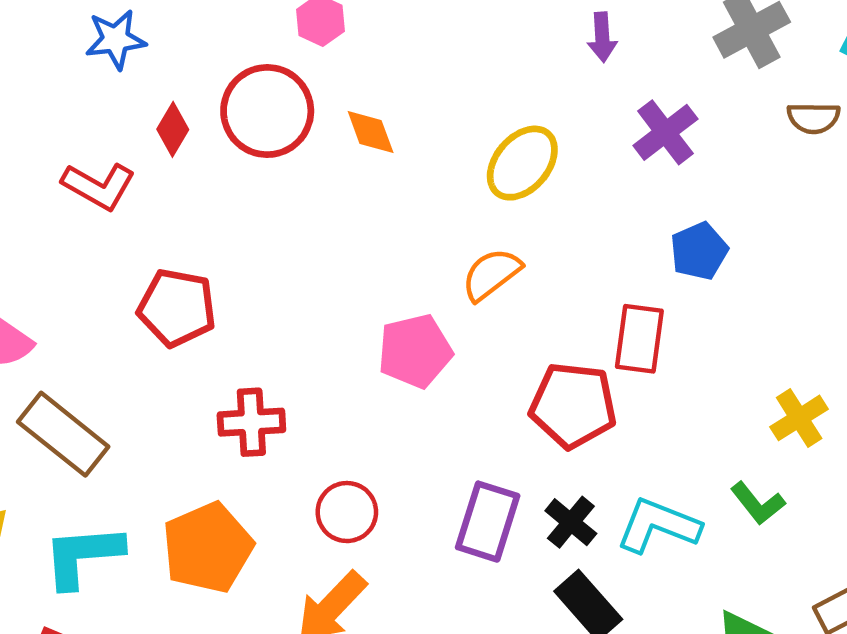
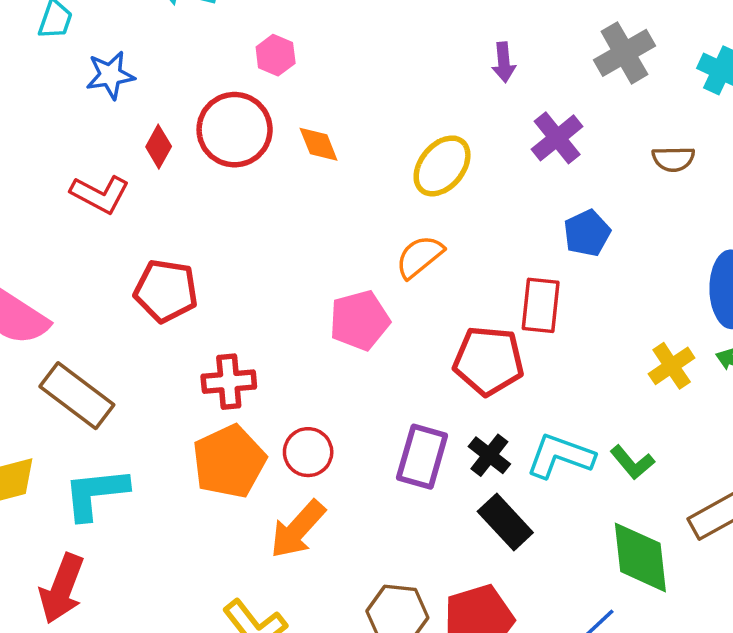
brown semicircle: (814, 118) -> (673, 159), moved
green L-shape: (758, 503) -> (632, 462), moved
orange pentagon: (208, 548) -> (229, 462), moved

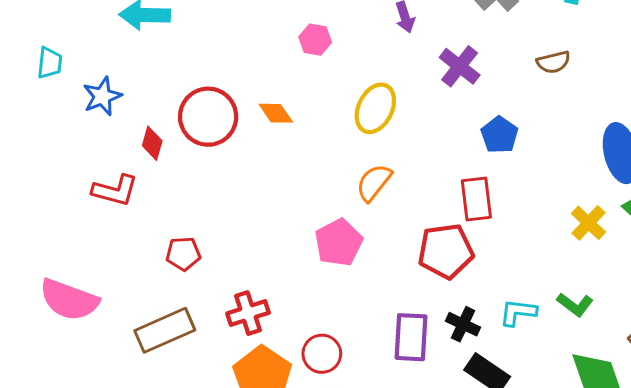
pink hexagon: (276, 55) -> (315, 40), moved
red pentagon: (166, 291) -> (183, 254), size x0.7
brown rectangle: (77, 396) -> (165, 330), moved, turned -48
cyan L-shape: (560, 456) -> (518, 312), size x0.7

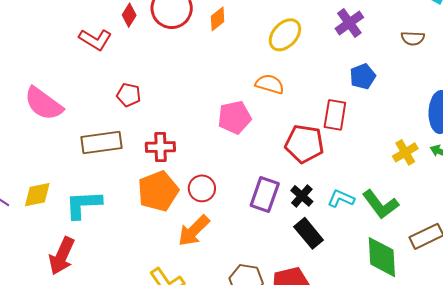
orange diamond: (276, 113) -> (218, 19), turned 70
orange semicircle: (374, 183) -> (270, 84), turned 52
green L-shape: (575, 305) -> (380, 204), size x1.5

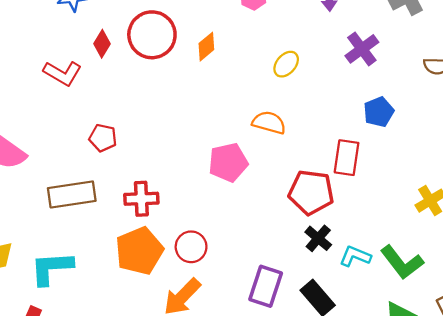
yellow ellipse: (285, 35) -> (286, 64), size x0.7
purple rectangle: (265, 195) -> (266, 286), moved
black cross: (302, 196) -> (318, 238), moved

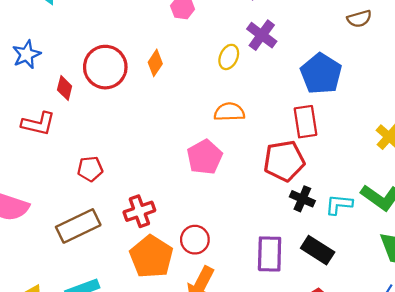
purple cross: (362, 49) -> (262, 35), moved
blue pentagon: (379, 112) -> (321, 74), size x1.5

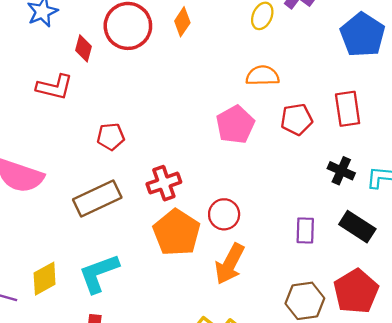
red rectangle: (305, 122) -> (348, 109), moved
red pentagon: (284, 161) -> (297, 119), moved, size x0.7
purple rectangle: (270, 254) -> (305, 230), size x0.7

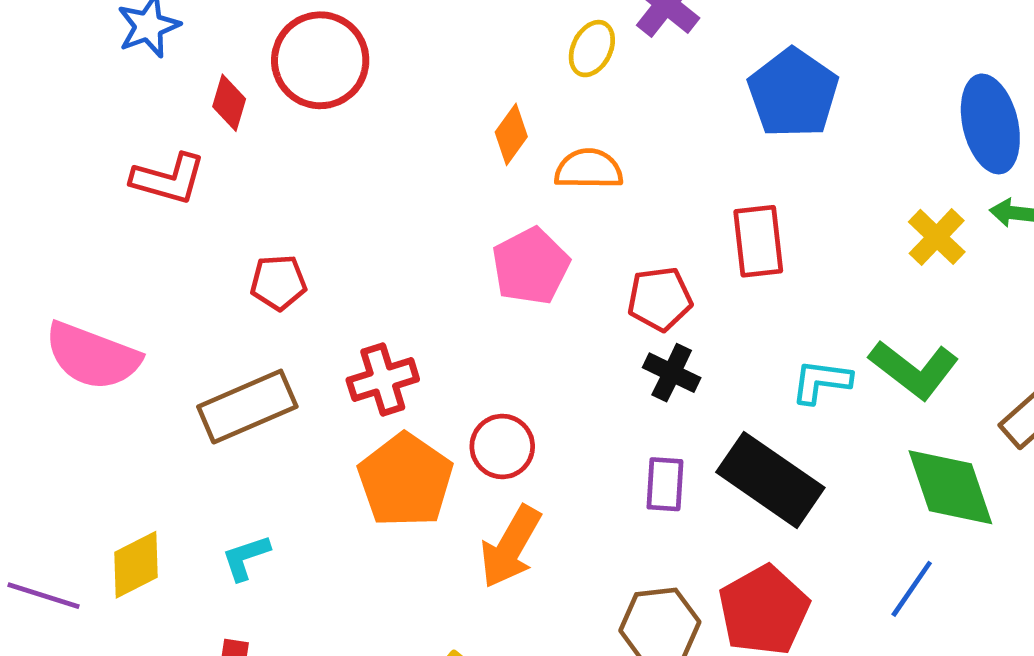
orange diamond: (182, 22) -> (511, 134), moved
red pentagon: (297, 119) -> (660, 299), moved
black cross: (341, 171) -> (672, 373), moved
black rectangle: (357, 227) -> (770, 480), size x1.4
cyan L-shape: (99, 273) -> (246, 558), size x0.6

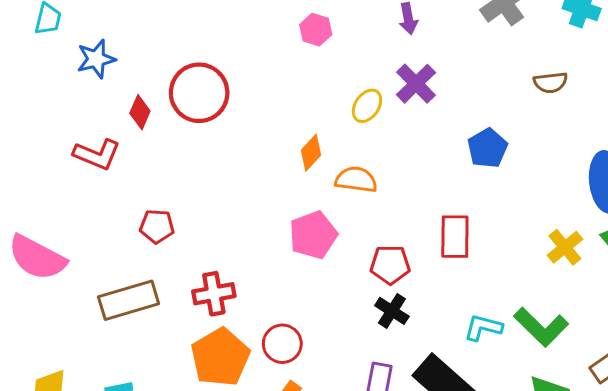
blue pentagon: (793, 93) -> (487, 148), size x0.7

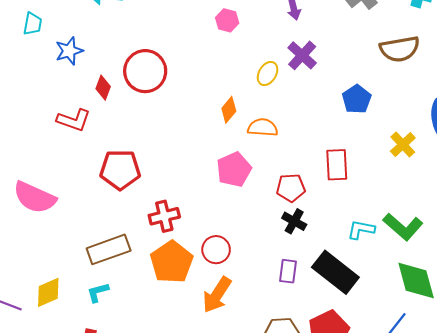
brown semicircle: (551, 82) -> (400, 49), size x1.6
red pentagon: (157, 226) -> (120, 170), size x1.6
yellow cross: (565, 247) -> (403, 145), moved
brown rectangle: (129, 300) -> (109, 249), moved

